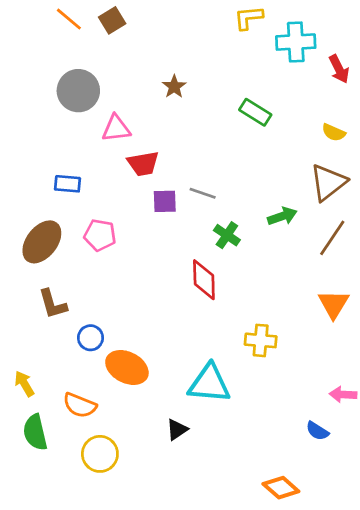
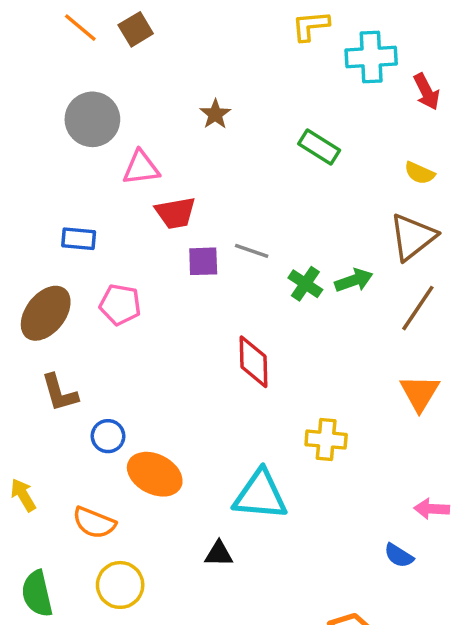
green cross: (227, 235) -> (305, 284), moved
black triangle: (177, 430) -> (219, 554), turned 35
green semicircle: (35, 432) -> (37, 594), moved

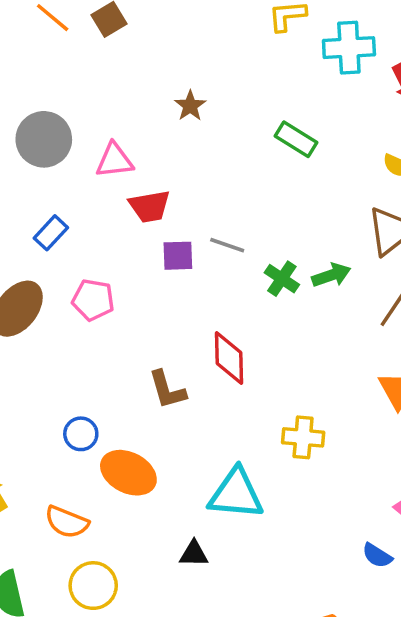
gray circle: (92, 119) -> (44, 139), moved
blue rectangle: (79, 239) -> (51, 233), turned -52
brown L-shape: (60, 393) -> (167, 390), moved

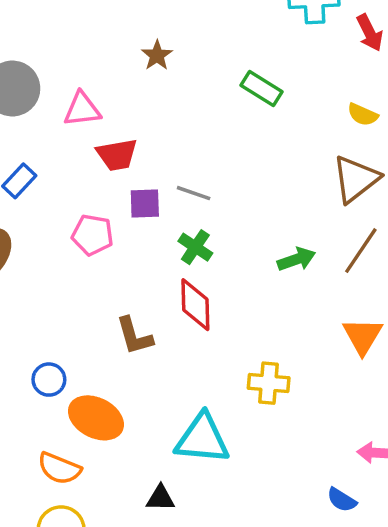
green arrow: (331, 275) -> (296, 259), moved
green cross: (282, 279) -> (195, 247), moved
pink pentagon: (93, 300) -> (92, 235), moved
orange semicircle: (67, 522) -> (59, 468), moved

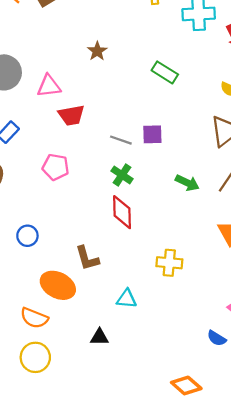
purple square: (145, 204) -> (152, 134), moved
green arrow: (296, 259) -> (187, 183), turned 45
brown L-shape: (134, 336) -> (87, 258), moved
blue circle: (49, 380) -> (27, 236), moved
cyan triangle: (202, 439) -> (127, 299), size x0.6

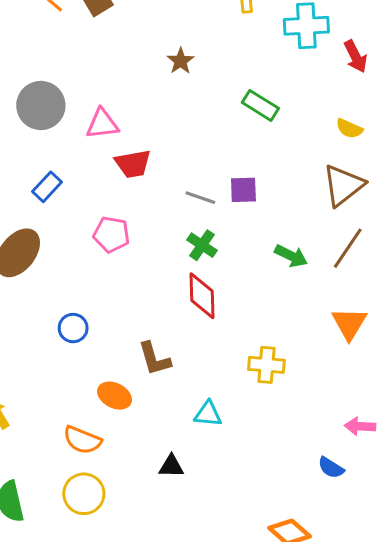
brown star: (97, 51) -> (181, 61), moved
orange ellipse: (58, 285) -> (115, 396), size x0.7

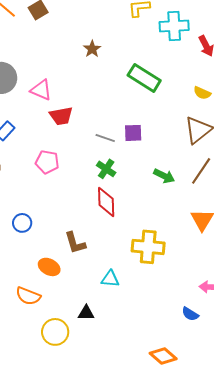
green rectangle: (260, 105) -> (144, 78), size x1.4
pink triangle: (102, 124) -> (41, 90), turned 30
yellow cross: (266, 365) -> (148, 247), size x1.4
yellow circle: (84, 494) -> (55, 332), moved

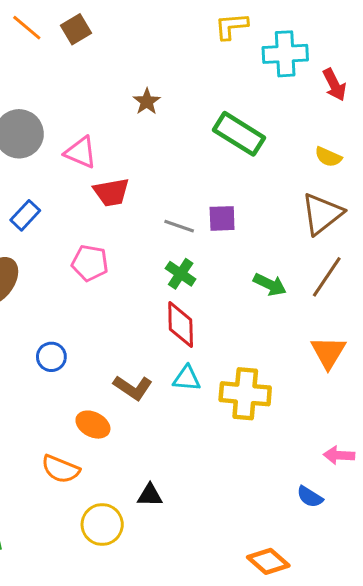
brown star: (92, 49) -> (147, 102), moved
brown L-shape: (75, 243) -> (133, 388), turned -40
cyan triangle: (110, 279) -> (187, 378), moved

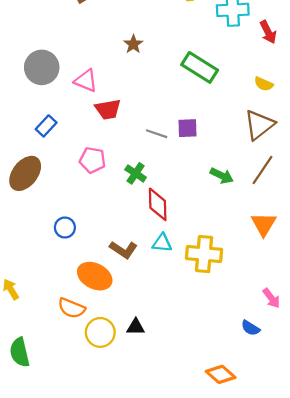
green cross: (181, 274) -> (136, 173), moved
orange ellipse: (93, 425) -> (95, 276), size x1.4
pink arrow: (339, 455) -> (271, 298), turned -130
yellow circle: (102, 524) -> (100, 332), moved

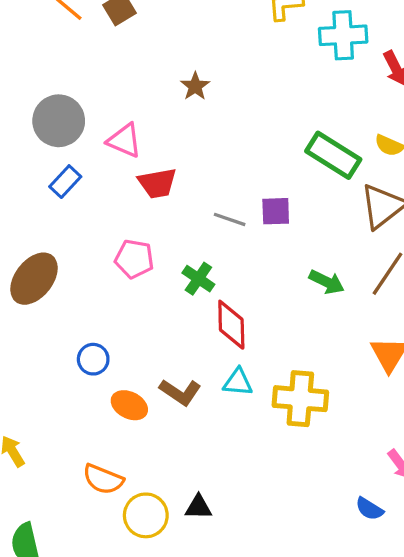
green rectangle: (200, 67) -> (333, 155), moved
blue rectangle: (46, 126) -> (65, 182), moved
orange ellipse: (95, 276) -> (129, 405), moved, size x0.7

